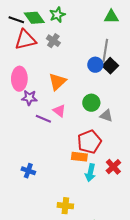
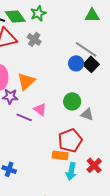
gray line: (105, 51) -> (86, 49), turned -65
orange triangle: (57, 82) -> (26, 81), moved

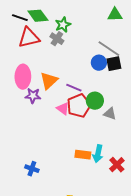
green star: (38, 13) -> (63, 25), moved
black square: (91, 64) -> (114, 64), turned 35
purple line: (24, 117) -> (74, 88), moved
red pentagon: (70, 140) -> (79, 106), moved
cyan arrow: (71, 171) -> (98, 154), moved

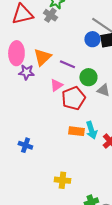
red pentagon: (79, 106) -> (73, 98), moved
pink triangle: (63, 109) -> (56, 85), turned 48
cyan arrow: (98, 154) -> (91, 130), turned -30

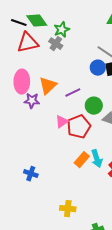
purple line: (67, 64) -> (73, 93), turned -49
pink triangle: (56, 85) -> (62, 122), moved
orange rectangle: (76, 131) -> (82, 160), turned -56

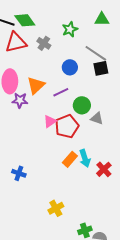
green star: (62, 30) -> (70, 29), moved
blue circle: (98, 68) -> (70, 67), moved
yellow cross: (68, 209) -> (56, 208), turned -35

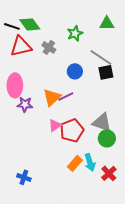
orange triangle: (36, 85) -> (52, 97), moved
green circle: (82, 105) -> (107, 138), moved
gray triangle: (97, 118) -> (102, 122), size x1.5

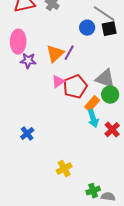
blue circle: (75, 71) -> (87, 28), moved
purple line: (66, 96) -> (69, 53), turned -35
orange rectangle: (75, 163) -> (92, 104), moved
blue cross: (24, 177) -> (27, 134), turned 32

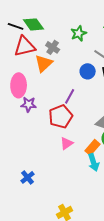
orange triangle: (55, 54) -> (44, 63), moved
pink triangle: (58, 82) -> (67, 143), moved
red pentagon: (75, 87) -> (61, 116), moved

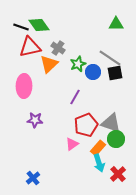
green star: (79, 33) -> (78, 64), moved
purple star: (29, 104) -> (35, 120), moved
red pentagon: (61, 116) -> (86, 125), moved

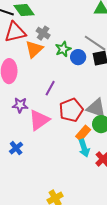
purple line: (75, 97) -> (50, 88), moved
pink triangle: (72, 144) -> (39, 120), moved, size x1.6
blue cross: (33, 178) -> (16, 148), moved

